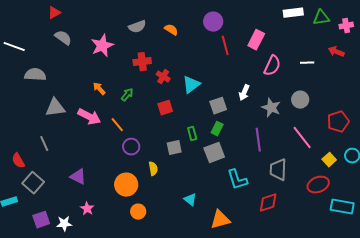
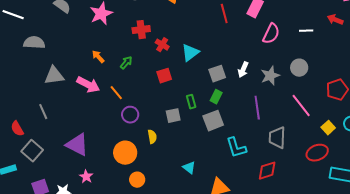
white arrow: (244, 93) -> (243, 70), moved
gray star: (271, 108) -> (270, 76), turned 30
purple triangle: (78, 177) -> (77, 145), size x1.4

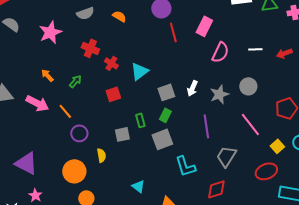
red arrow: (335, 20) -> (284, 53), moved, turned -42
red cross: (141, 30) -> (90, 48), turned 30
gray trapezoid: (277, 138) -> (226, 156), turned 30

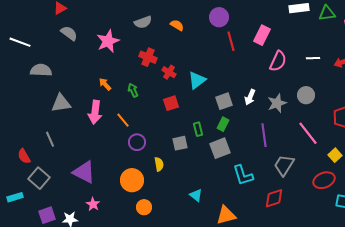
green arrow: (75, 81) -> (133, 90), turned -64
pink arrow: (37, 103) -> (95, 112), turned 70

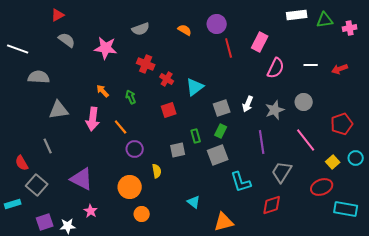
orange semicircle: (177, 25) -> (185, 30), moved
pink star: (108, 41) -> (106, 48), turned 30

